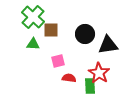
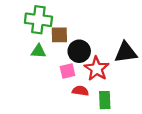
green cross: (33, 17) -> (38, 20), turned -35
black circle: (85, 34) -> (79, 51), moved
red star: (99, 73) -> (97, 69), moved

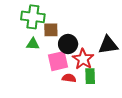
pink square: (68, 71) -> (58, 61), size x1.5
green rectangle: (105, 100) -> (90, 76), moved

